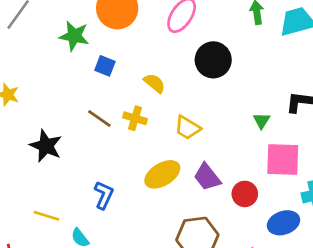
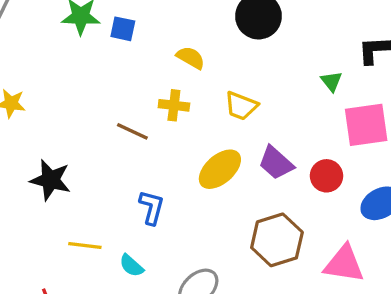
blue square: (105, 66) -> (123, 29), moved
brown line: (99, 118) -> (132, 131), moved
black star: (46, 146) -> (50, 180), moved

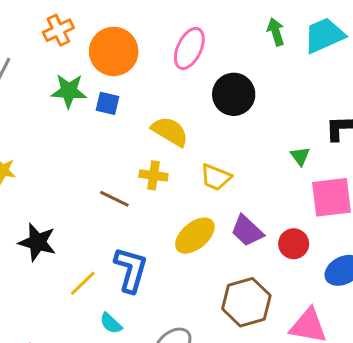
yellow semicircle: (191, 58) -> (170, 132), size x1.4
blue L-shape: (152, 207) -> (131, 270), size x1.4
yellow line: (85, 245) -> (83, 283), moved, turned -52

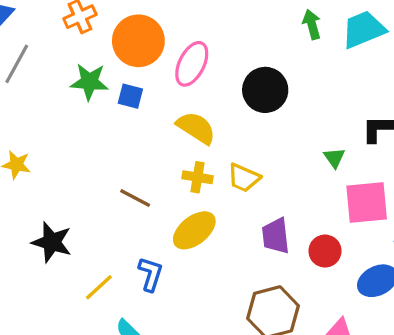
pink ellipse: (189, 48) -> (192, 64), moved
yellow cross: (153, 175) -> (198, 177), moved
purple trapezoid: (247, 231) -> (276, 236), turned 39
yellow ellipse: (195, 236) -> (194, 230), moved
blue L-shape: (131, 270) -> (151, 274), size x0.7

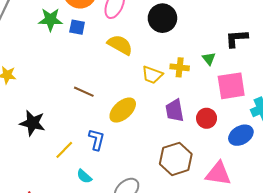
yellow cross: (198, 177) -> (180, 67), moved

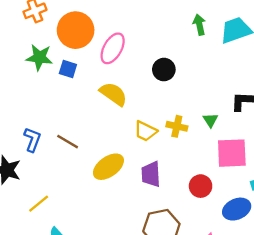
black circle: (162, 18) -> (164, 70), size x0.7
purple trapezoid: (175, 110) -> (151, 174), moved
blue L-shape: (97, 139) -> (32, 140), moved

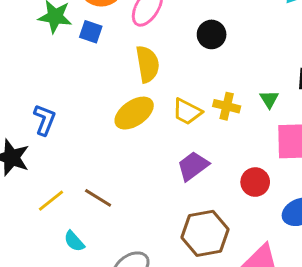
yellow semicircle: (113, 94) -> (148, 64), turned 44
brown line: (68, 142) -> (98, 198), moved
yellow ellipse: (108, 167) -> (134, 113), moved
purple trapezoid: (151, 174) -> (193, 166), turned 56

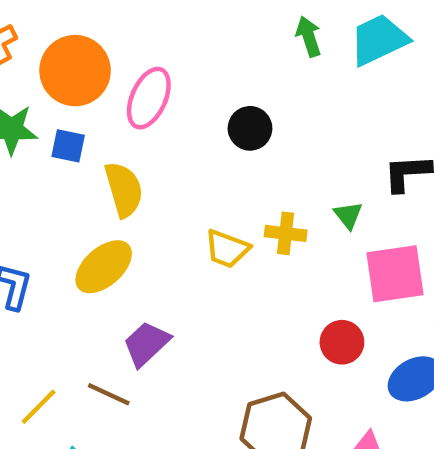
yellow semicircle: (148, 64) -> (124, 189), moved
yellow ellipse: (134, 113) -> (104, 267), moved
purple trapezoid: (193, 166) -> (146, 344), moved

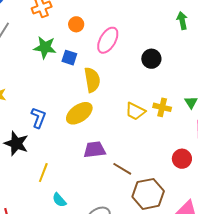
orange circle: (75, 71) -> (76, 24), size x0.5
purple trapezoid: (146, 344) -> (95, 150), turned 30
brown line: (109, 394) -> (122, 169), moved
yellow line: (39, 407) -> (43, 173), turned -30

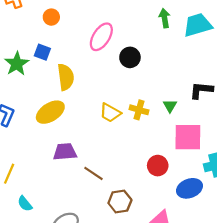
pink ellipse: (108, 40) -> (101, 37), moved
green star: (45, 47) -> (17, 64), moved, turned 30
brown hexagon: (148, 194) -> (120, 202), size x0.7

